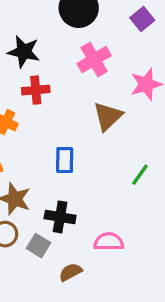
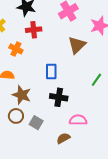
black cross: (60, 217) -> (59, 97), moved
brown semicircle: (70, 272) -> (63, 138), moved

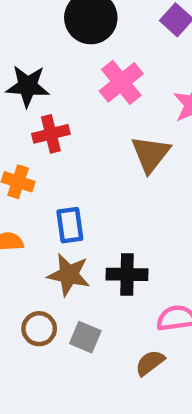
blue rectangle: (51, 71) -> (70, 225), moved
brown star: (22, 95) -> (69, 275), moved

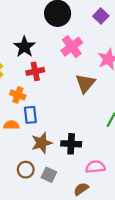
black star: (28, 86) -> (24, 47), turned 30
blue rectangle: (70, 225) -> (30, 115), moved
brown star: (69, 275) -> (42, 143), turned -30

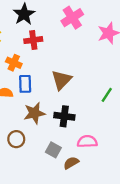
brown triangle: (85, 83) -> (61, 80), moved
gray square: (49, 175) -> (53, 150), moved

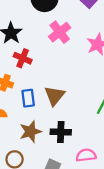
red cross: (33, 40) -> (23, 58), turned 36
blue rectangle: (25, 84) -> (28, 98), moved

